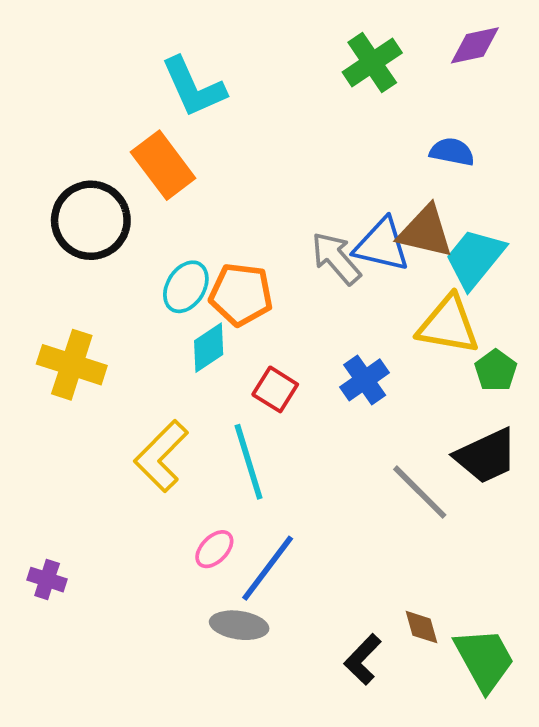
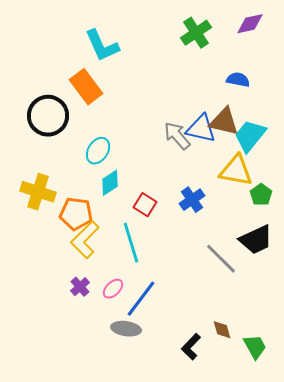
orange pentagon: (241, 294) -> (76, 214), moved
purple cross: (47, 580) -> (80, 287), moved, turned 30
green trapezoid: (484, 659) -> (255, 347), size x0.7

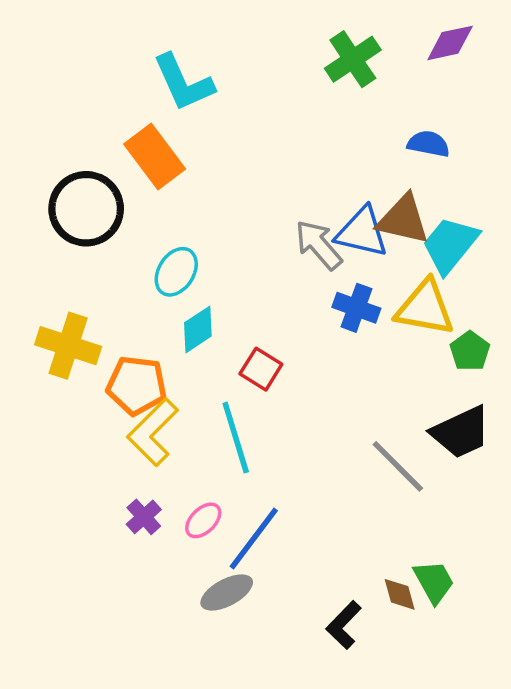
blue cross: (192, 200) -> (356, 308), moved, turned -35
gray ellipse: (126, 329) -> (227, 593), turned -36
green trapezoid: (255, 347) -> (434, 582), moved

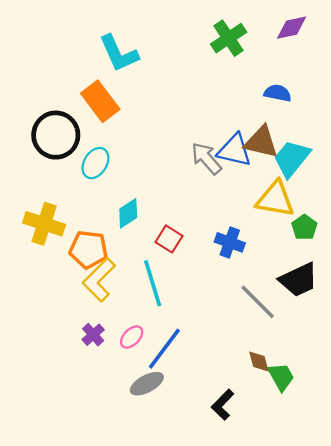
cyan ellipse: (176, 272) -> (95, 163), moved
blue cross: (356, 308) -> (230, 242), moved
brown diamond: (400, 594) -> (259, 362), moved

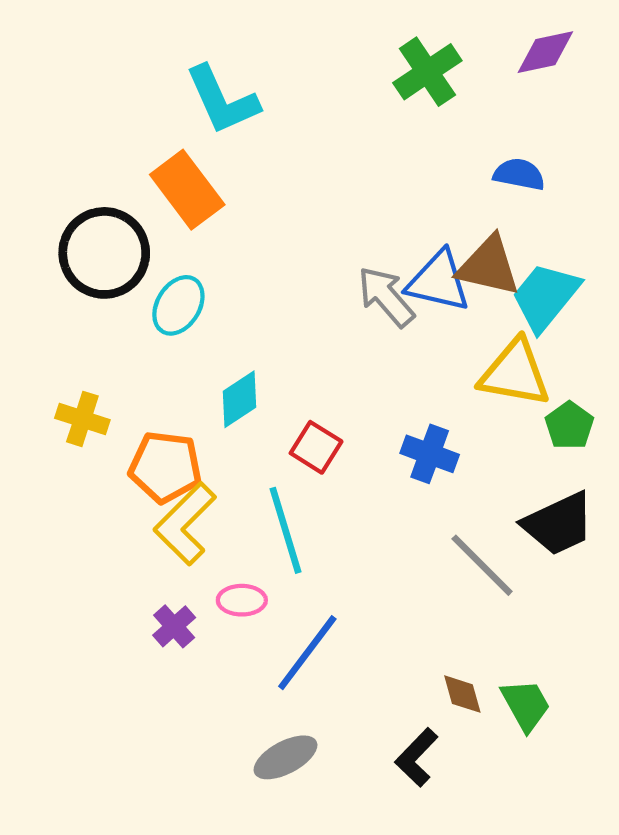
yellow cross: (44, 224) -> (82, 419), size x0.7
pink ellipse: (132, 337) -> (242, 600), moved, turned 45
brown diamond: (259, 362) -> (462, 694), moved
gray ellipse: (147, 384) -> (285, 757), moved

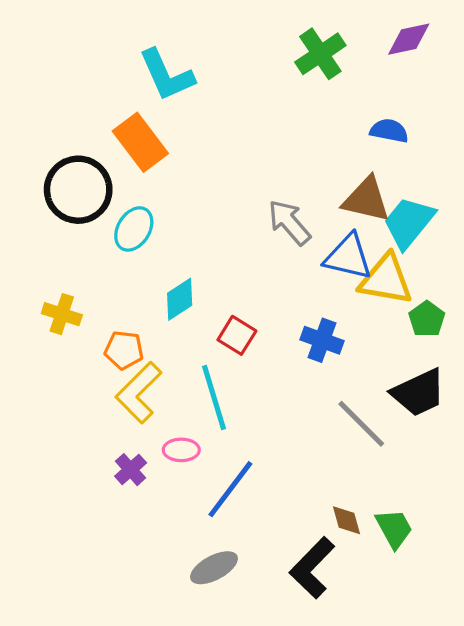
blue triangle: (438, 281) -> (348, 257), moved
orange pentagon: (165, 467) -> (124, 350), size x0.7
black L-shape: (417, 757) -> (312, 568), size x1.4

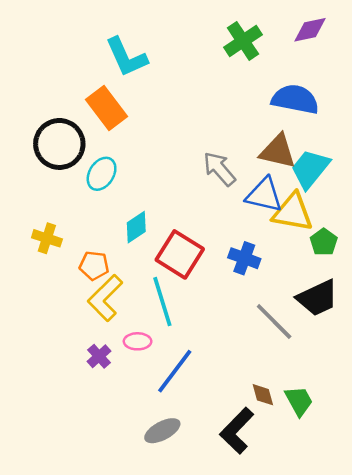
blue semicircle: (389, 131) -> (295, 99), size x1.6
red square: (237, 335) -> (180, 254), size x1.6

